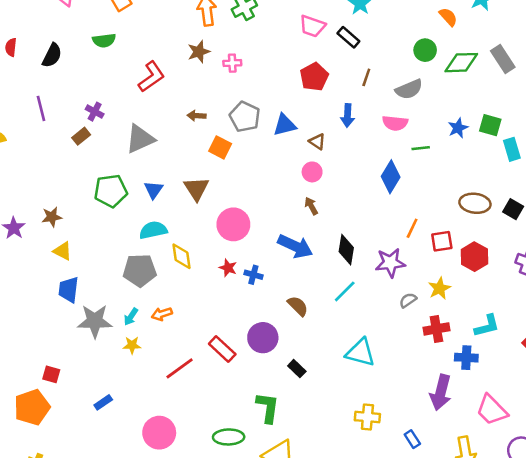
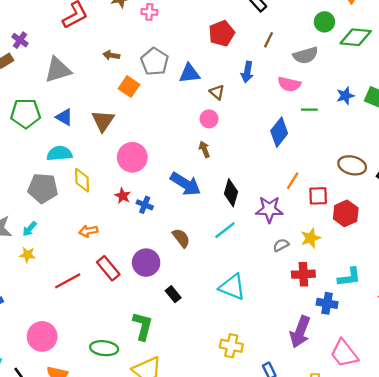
blue triangle: (154, 190) -> (64, 117), turned -42
orange arrow: (162, 314) -> (88, 231), moved

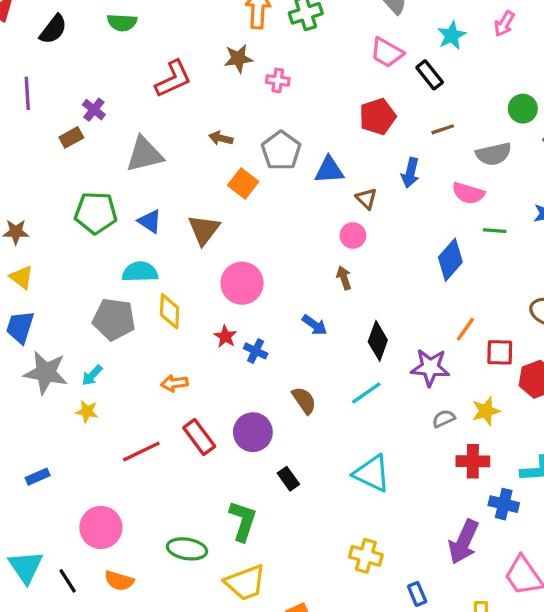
brown line: (268, 40) -> (443, 129), turned 42
blue arrow: (185, 184) -> (315, 325), size x0.6

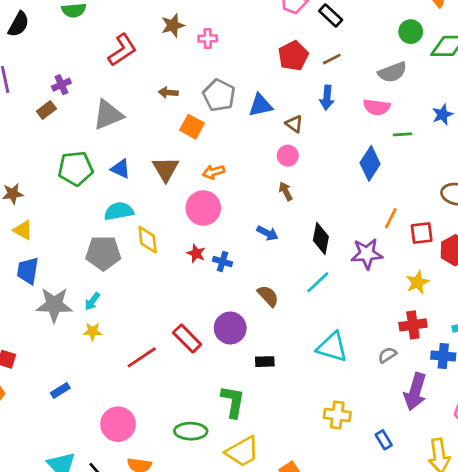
purple cross: (94, 110) -> (61, 85), turned 36
brown line: (443, 129) -> (332, 59), moved
orange arrow: (174, 383) -> (214, 172), moved
gray semicircle: (444, 419) -> (387, 355), moved
black rectangle: (288, 479) -> (265, 362), turned -48

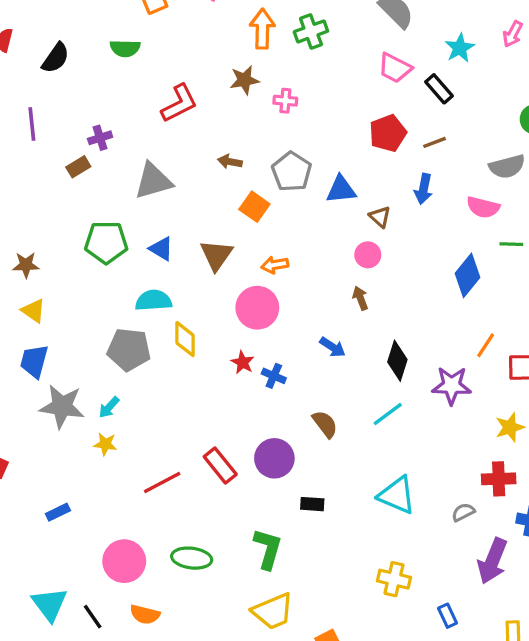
green ellipse: (191, 431) -> (192, 558), moved

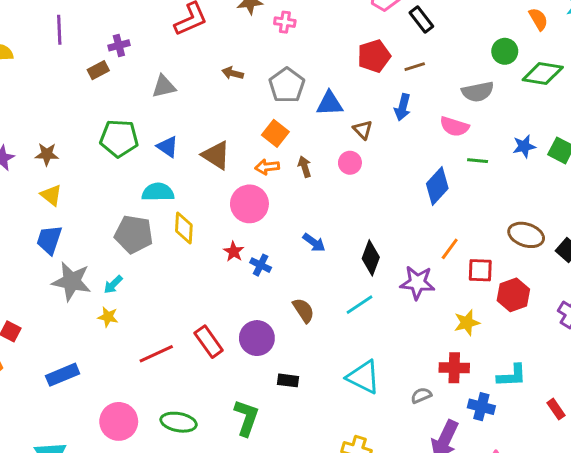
gray triangle: (153, 181) -> (164, 86), size x0.7
orange square: (254, 207) -> (275, 133), moved
brown triangle: (216, 255) -> (216, 155), turned -36
brown arrow: (360, 298) -> (305, 167), moved
blue rectangle: (58, 512) -> (63, 375), size x1.5

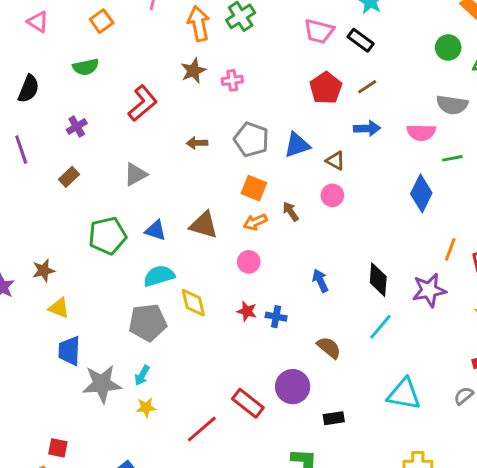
purple cross: (119, 45) -> (77, 127), moved
gray semicircle: (478, 92) -> (452, 105), moved, turned 36
blue arrow: (403, 107) -> (367, 128), turned -90
pink circle: (249, 204) -> (249, 262), size x0.6
blue arrow: (314, 243) -> (320, 281), turned -135

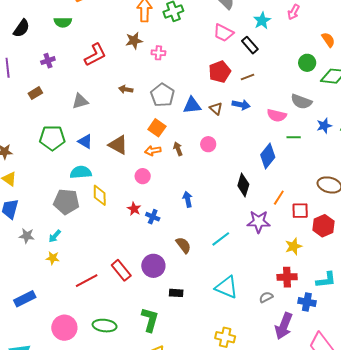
brown triangle: (335, 161) -> (216, 109), moved
black diamond: (378, 280) -> (243, 185), moved
gray star: (102, 384) -> (27, 236), size x0.6

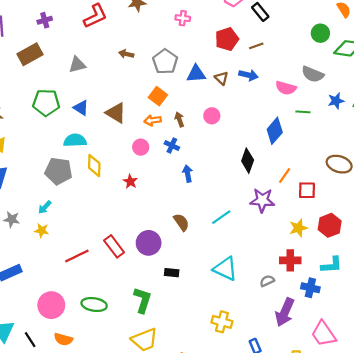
pink cross: (158, 53) -> (183, 18), moved
brown rectangle: (35, 93) -> (30, 54), size x1.6
blue cross: (153, 217) -> (172, 145), moved
red hexagon: (323, 226) -> (330, 225), moved
gray star: (27, 236) -> (12, 219), moved

